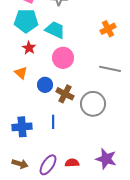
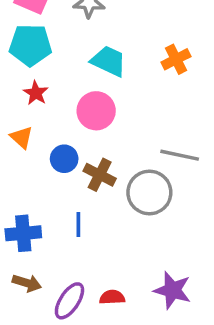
cyan trapezoid: (55, 30) -> (109, 61), moved
gray line: (110, 69) -> (180, 155), moved
brown arrow: (20, 164) -> (27, 283), moved

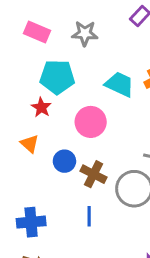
cyan pentagon: (30, 45) -> (57, 77), moved
cyan trapezoid: (109, 61) -> (120, 84), moved
blue line: (78, 224) -> (89, 216), moved

